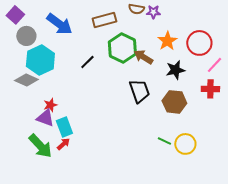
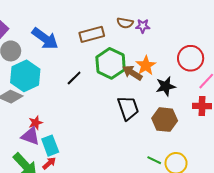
orange star: (167, 41) -> (146, 66), moved

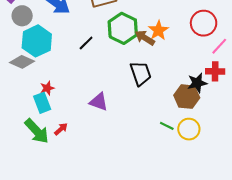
black star: (166, 86) -> (197, 83), moved
brown hexagon: (165, 120) -> (187, 97), moved
purple triangle: (30, 136) -> (99, 102), moved
cyan rectangle: (50, 146) -> (42, 103), moved

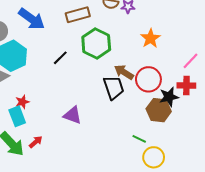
red circle: (204, 23) -> (148, 79), moved
orange star: (158, 30) -> (151, 38), moved
brown arrow: (145, 38) -> (124, 72), moved
yellow circle: (189, 129) -> (154, 157), moved

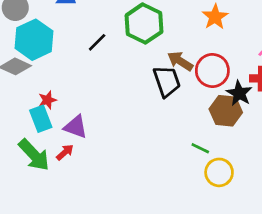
black star: (169, 97) -> (239, 93), turned -30
purple triangle: (73, 115) -> (76, 127), moved

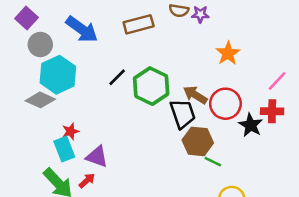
green hexagon: (144, 24) -> (151, 86), moved
brown hexagon: (226, 111) -> (198, 141), moved
green line: (200, 148) -> (213, 162), moved

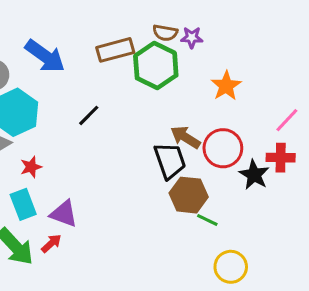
green hexagon: (151, 86) -> (156, 66), moved
red star: (71, 131) -> (31, 167), moved

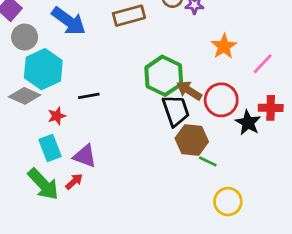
green hexagon: (156, 66) -> (164, 76), moved
black line: (89, 115) -> (89, 96), moved, turned 35
pink line: (287, 120) -> (263, 64), moved

